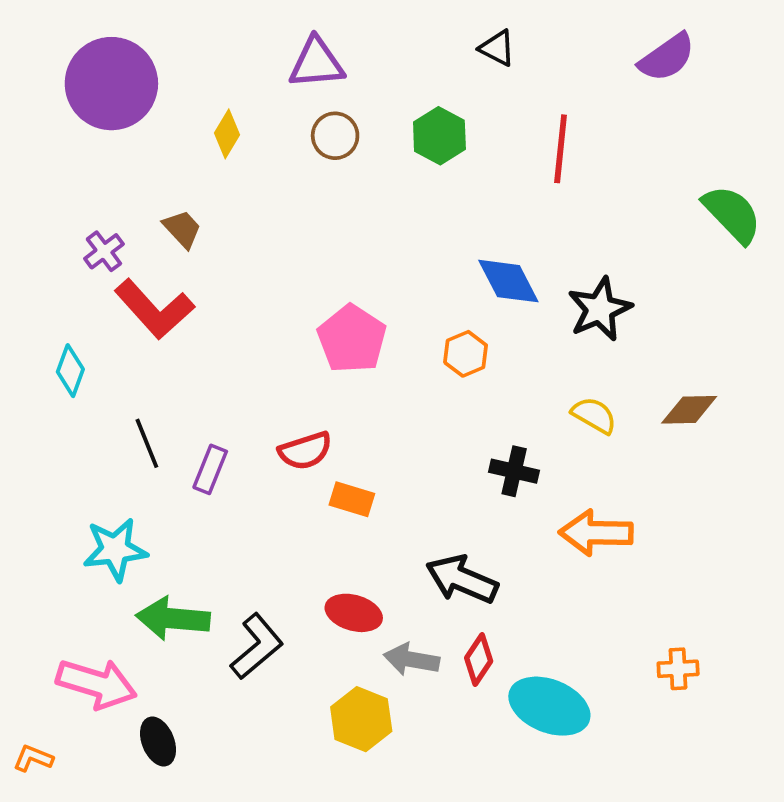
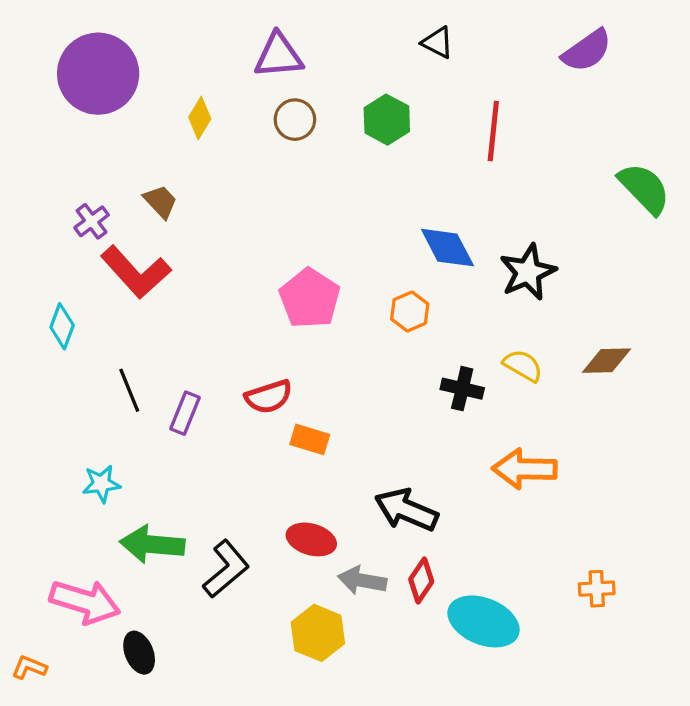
black cross: (514, 471) -> (462, 389), moved
cyan star: (115, 550) -> (101, 484), size x0.7

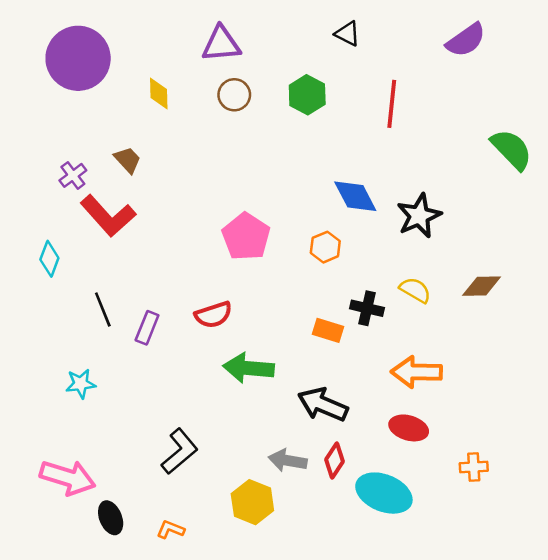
yellow diamond: (200, 118) -> (159, 93), turned -32
orange rectangle: (310, 439) -> (328, 330), moved
red ellipse: (311, 539) -> (409, 428), moved
green arrow: (152, 544) -> (249, 368), moved
orange L-shape: (29, 667) -> (170, 529), moved

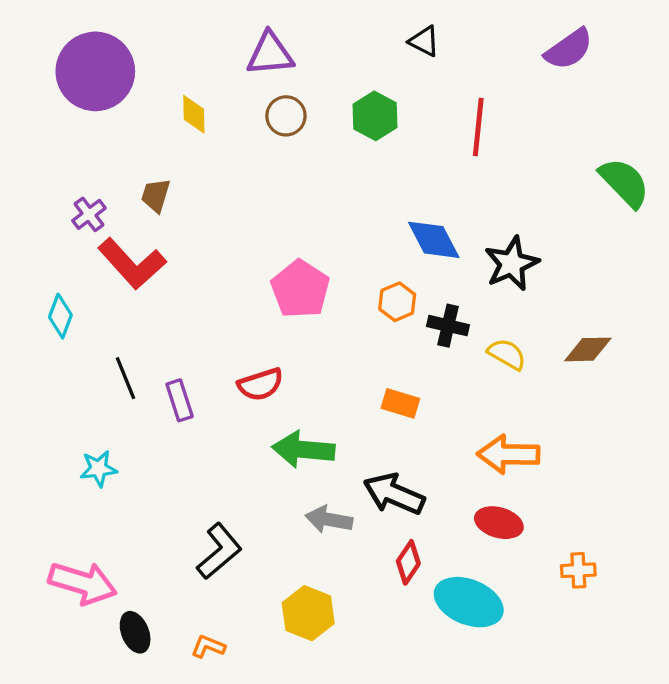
brown trapezoid: (128, 160) -> (156, 195), turned -120
black cross: (367, 308) -> (448, 326), moved
purple rectangle: (147, 328) -> (180, 400), turned -40
gray arrow: (288, 461) -> (329, 519), moved

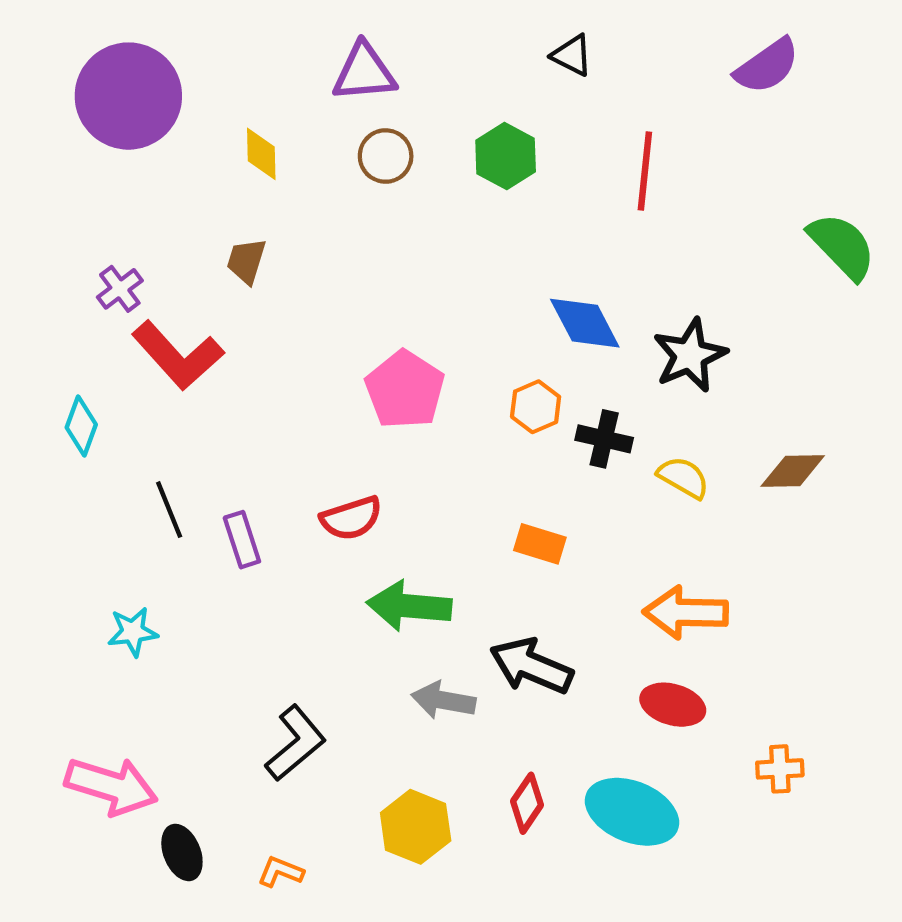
brown trapezoid: (156, 195) -> (246, 261), moved
red diamond: (408, 562) -> (527, 803), moved

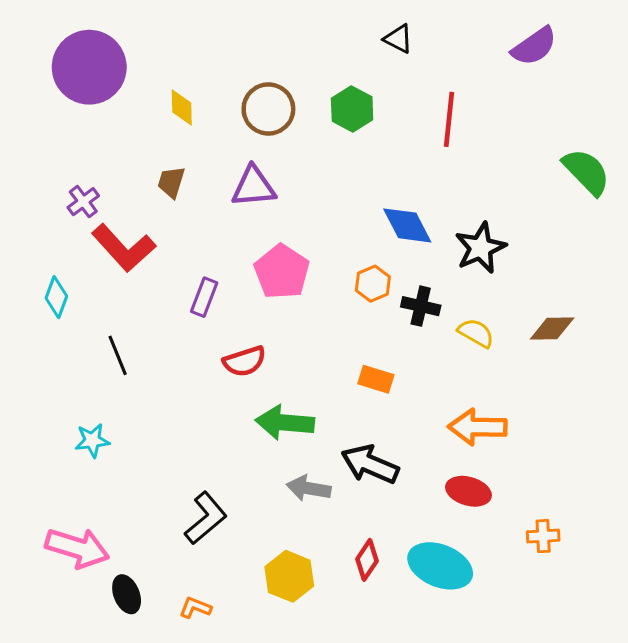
purple triangle: (364, 72) -> (253, 187), moved
brown circle: (386, 156) -> (268, 109), size x1.4
purple rectangle: (242, 540) -> (204, 297), moved, turned 39

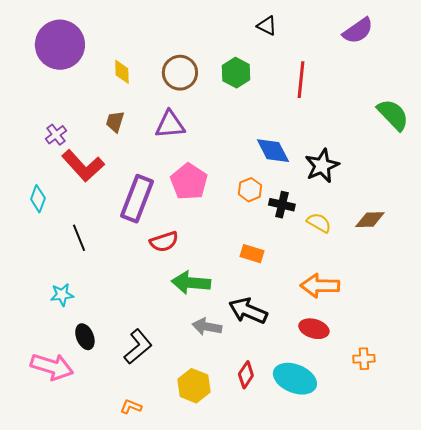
purple rectangle: (204, 297) -> (137, 199), size x1.8
black ellipse: (127, 594) -> (85, 337), moved

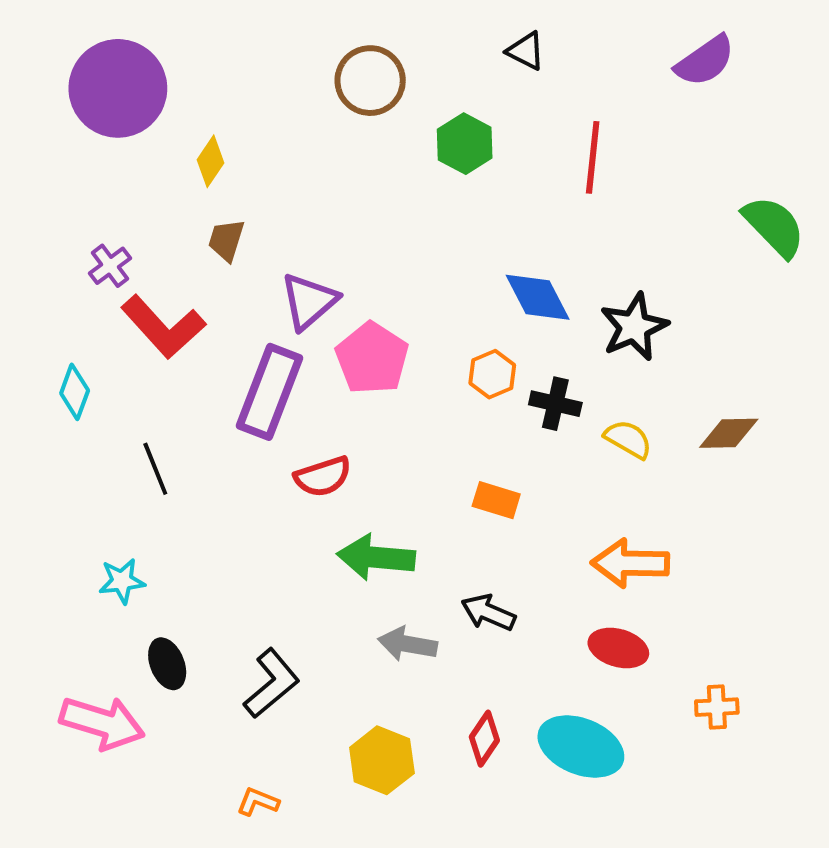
yellow diamond: (122, 72) -> (210, 161), moved, turned 35
brown circle: (180, 73) -> (370, 81), moved
purple triangle: (170, 125) -> (309, 301), moved, turned -36
black arrow: (248, 311) -> (488, 613), size x0.7

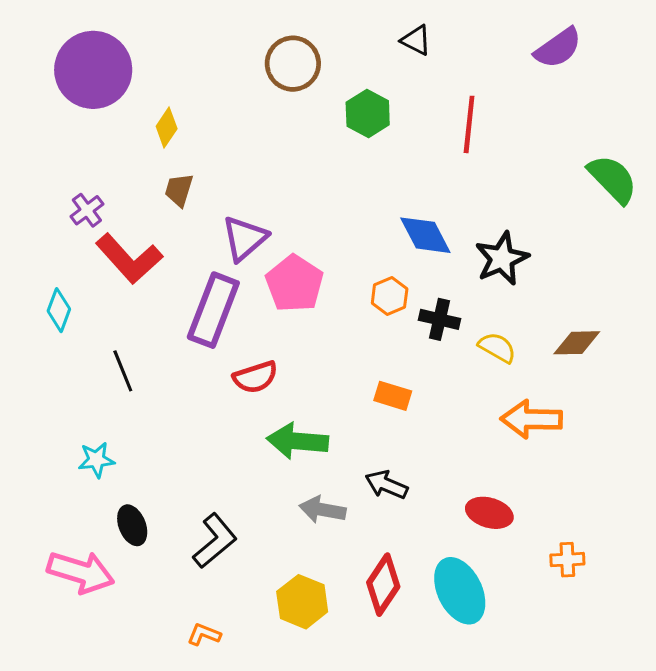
orange arrow: (630, 563) -> (531, 419), moved
red diamond: (484, 739) -> (383, 585), size x1.4
cyan ellipse: (581, 746) -> (460, 591), turned 42

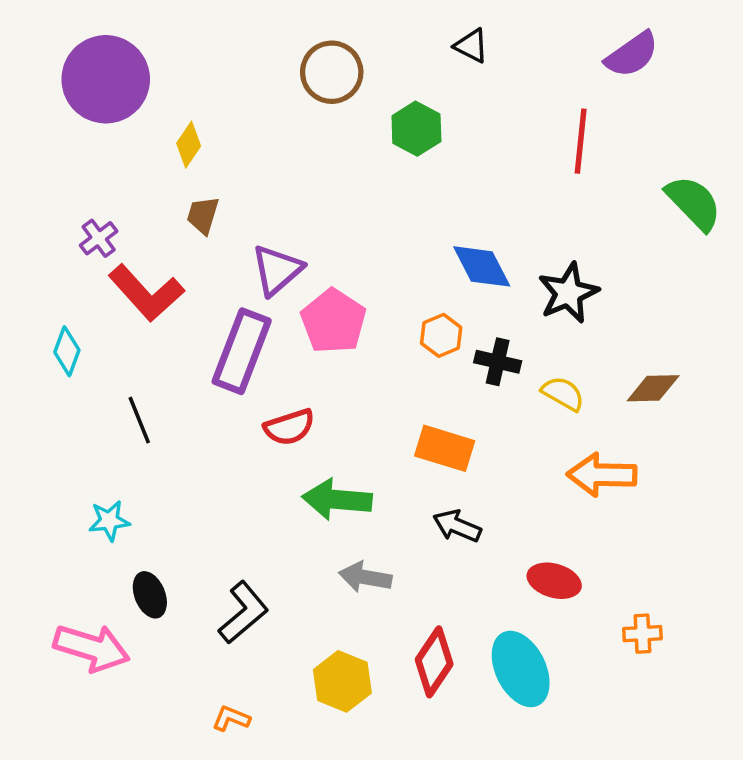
red line: (469, 124) -> (581, 141), moved
orange rectangle: (393, 396) -> (445, 448), size x1.4
black arrow: (386, 485) -> (457, 526), moved

